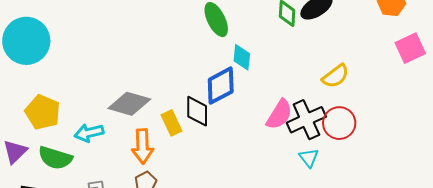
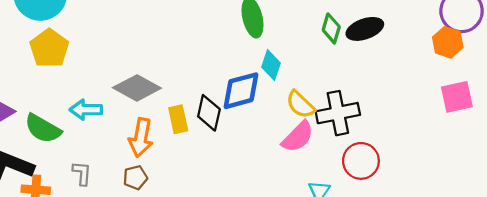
yellow semicircle: (335, 76) -> (300, 104), moved, turned 68
yellow pentagon: (43, 112) -> (49, 48), moved
black cross: (306, 120) -> (338, 113), moved

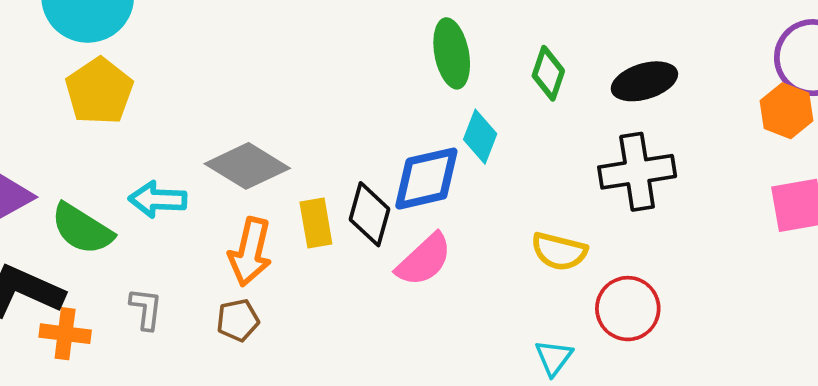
green diamond: (331, 28) -> (548, 73), moved
yellow semicircle: (300, 104) -> (559, 251), moved, turned -32
black cross: (338, 113) -> (637, 172), moved
pink semicircle: (298, 137) -> (424, 260), moved

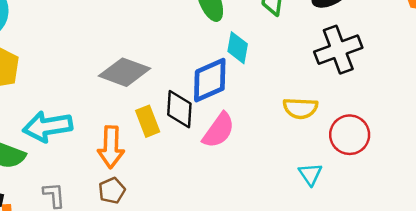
gray diamond: (247, 166) -> (125, 72), moved
cyan arrow: (158, 199) -> (48, 127), size x1.4

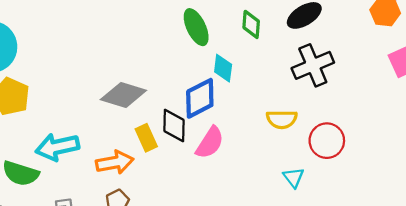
orange arrow: (111, 147) -> (115, 162), turned -99

